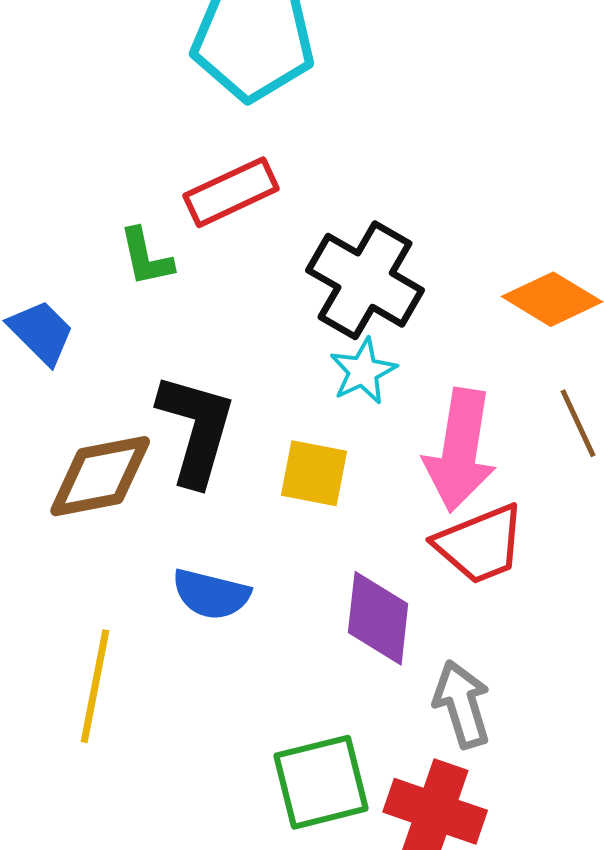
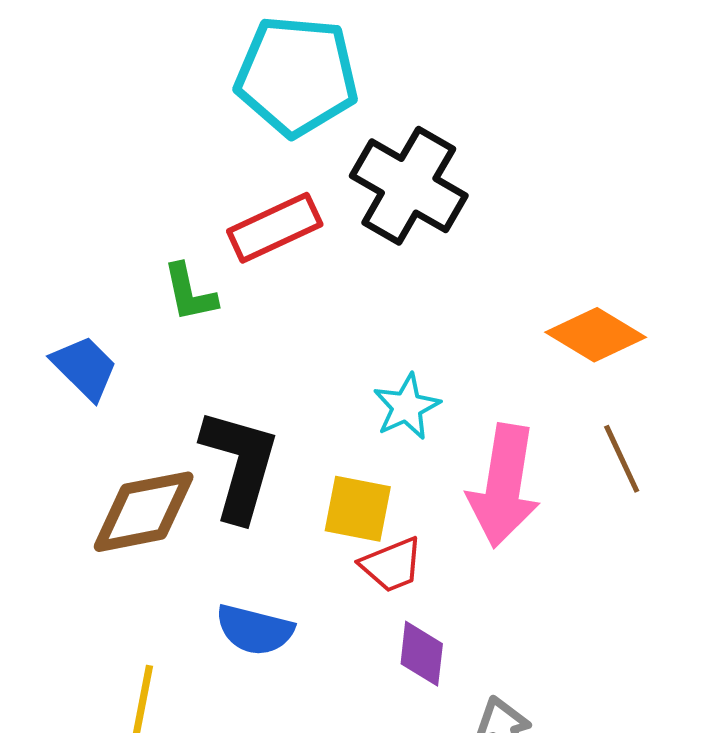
black cross: (365, 280) -> (409, 186), moved
red trapezoid: (480, 544) -> (392, 565), moved, size x0.7
purple diamond: (378, 618) -> (422, 654), size x0.7

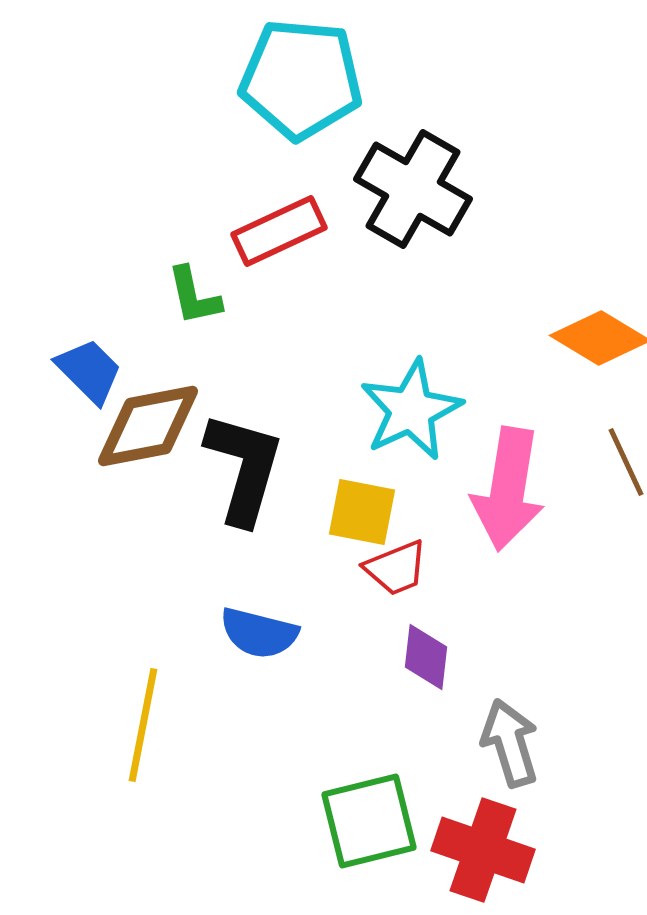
cyan star: (407, 407) -> (411, 410), size x1.5
brown diamond: (144, 512) -> (148, 426), moved

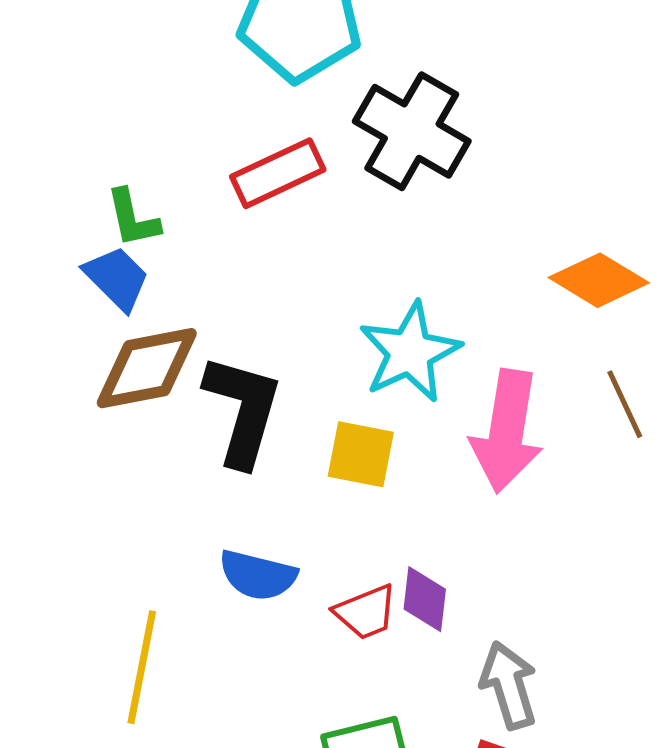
green L-shape: (194, 296) -> (133, 218), moved
blue trapezoid: (89, 371) -> (117, 278), moved
red trapezoid: (396, 568) -> (366, 612), moved

